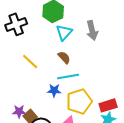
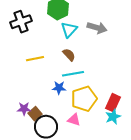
gray arrow: (92, 30) -> (97, 28), turned -60
yellow line: (30, 61) -> (35, 59), turned -54
red rectangle: (108, 105) -> (113, 103), turned -48

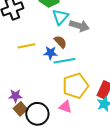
gray arrow: (97, 28) -> (79, 26), moved
blue star: (59, 88) -> (50, 53), moved
brown square: (35, 114) -> (20, 109), moved

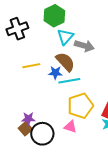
brown semicircle: (60, 42) -> (65, 62), size x1.5
purple star: (15, 96) -> (28, 119), moved

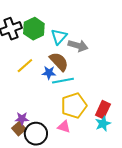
green hexagon: (54, 16) -> (34, 29), moved
yellow line: (31, 66) -> (25, 66), turned -30

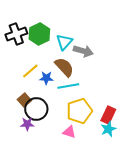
blue star: (49, 73) -> (46, 78), moved
brown square: (19, 129) -> (24, 100), moved
black circle: (36, 134) -> (36, 109), moved

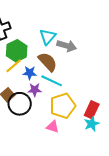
green hexagon: (39, 34) -> (17, 51), moved
cyan line: (68, 86) -> (52, 81), turned 35
purple star: (27, 124) -> (35, 90), moved

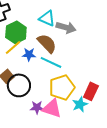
cyan triangle: (48, 37) -> (47, 18), turned -48
purple star: (35, 90) -> (37, 107), moved
cyan star: (92, 124) -> (80, 104), moved
pink triangle: (53, 127) -> (52, 108), size x1.5

